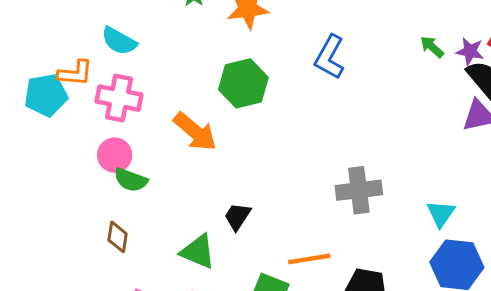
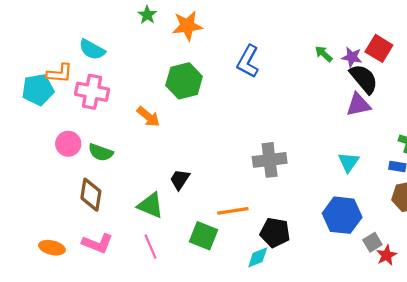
orange arrow: (195, 132) -> (148, 117), size x0.7
pink circle: (115, 155) -> (68, 144), moved
cyan triangle: (441, 214) -> (349, 162), moved
brown diamond: (118, 237) -> (91, 195), size x1.4

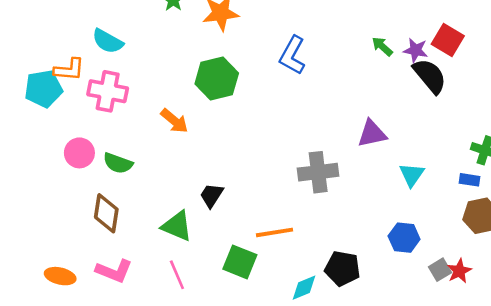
purple triangle: (358, 105) -> (372, 134), moved
blue hexagon: (342, 215) -> (404, 238), size x0.7
black pentagon: (275, 233) -> (342, 268), moved
red star: (387, 255) -> (459, 271), moved

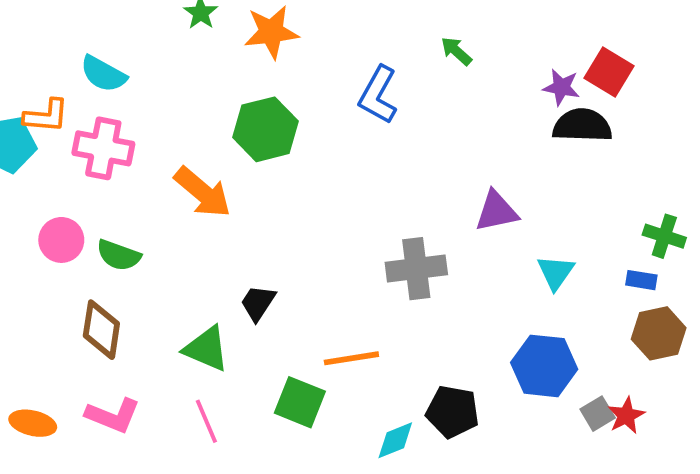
green arrow: (382, 46) -> (456, 51), moved
black semicircle: (430, 76) -> (582, 125), turned -48
orange arrow: (174, 121) -> (203, 192), size x1.4
blue hexagon: (404, 238) -> (544, 366), size x1.4

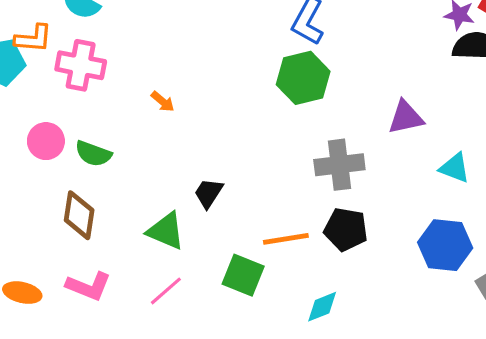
green hexagon: (266, 129) -> (303, 78), moved
orange arrow: (203, 192) -> (163, 102), size x0.5
cyan triangle: (556, 272) -> (455, 168), turned -44
black pentagon: (453, 412) -> (346, 229), moved
pink line: (206, 421) -> (166, 291), turned 72

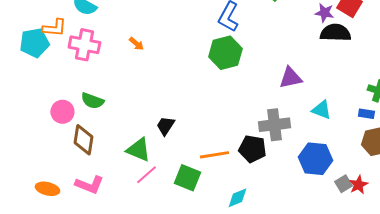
orange arrow: (163, 102) -> (136, 44), moved
pink circle: (46, 141) -> (62, 112), moved
gray cross: (339, 165) -> (274, 125), moved
pink line: (166, 291) -> (146, 175), moved

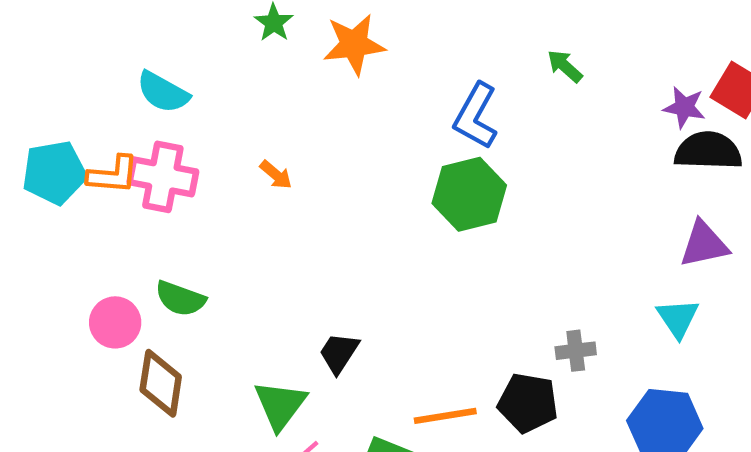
orange L-shape: (54, 28) -> (113, 175), moved
purple triangle: (290, 78) -> (704, 244), moved
cyan triangle: (321, 110) -> (678, 318), turned 35
gray cross: (274, 125) -> (576, 351), size x0.6
green triangle: (138, 150) -> (280, 405), turned 44

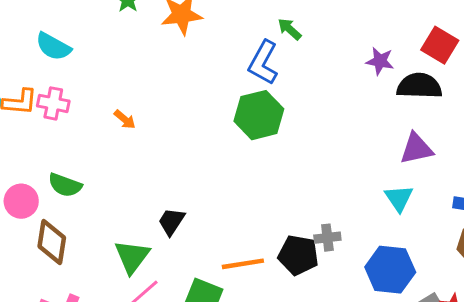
green arrow: (565, 66) -> (290, 29), moved
purple star: (684, 107) -> (380, 61), moved
orange arrow: (276, 175) -> (125, 119), moved
pink cross: (163, 177) -> (53, 103), size x0.7
gray cross: (576, 351) -> (327, 238), moved

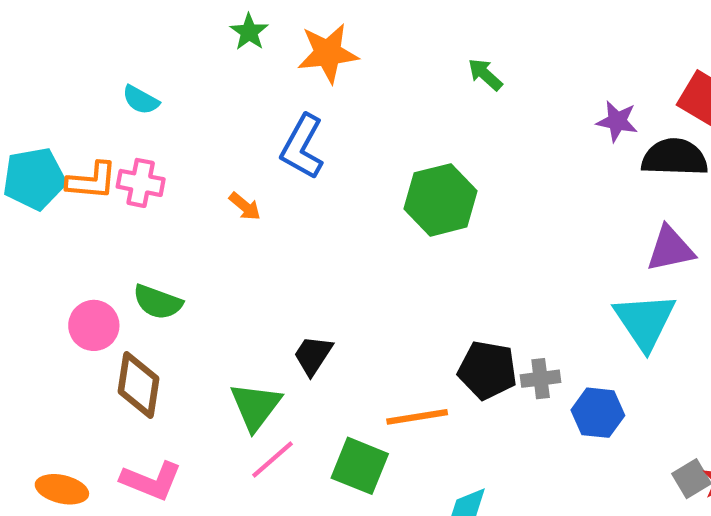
cyan semicircle: (53, 47) -> (141, 100), size x0.7
blue L-shape: (263, 63) -> (302, 147), moved
cyan triangle: (399, 198) -> (645, 321), size x1.5
black pentagon: (298, 255) -> (487, 370), moved
blue hexagon: (390, 270) -> (598, 413), moved, size x0.7

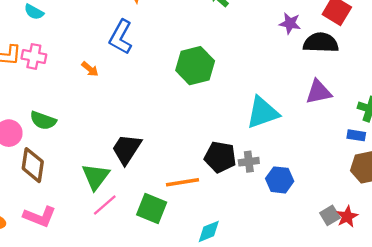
cyan triangle: (645, 321) -> (263, 113), moved, turned 45
black trapezoid: (313, 355) -> (126, 149), size x1.4

